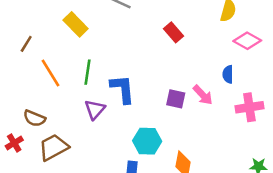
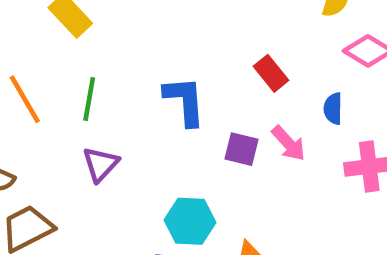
red rectangle: (174, 32) -> (271, 73), moved
blue L-shape: (123, 89) -> (185, 101), moved

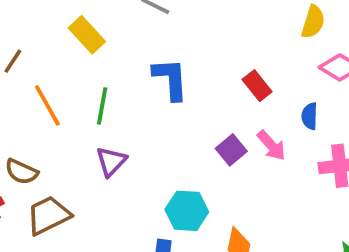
blue L-shape: (185, 101) -> (170, 79), moved
purple square: (241, 149) -> (231, 150), turned 36

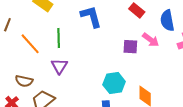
blue semicircle: (310, 116) -> (167, 20), size x1.5
purple square: (231, 150) -> (130, 47), turned -35
purple triangle: (111, 161) -> (59, 66), moved

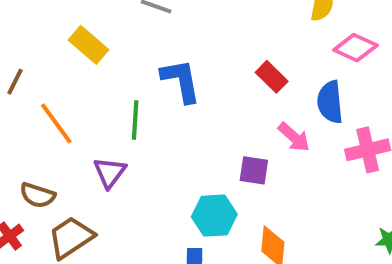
green line: (59, 38) -> (135, 120), moved
purple square: (130, 47) -> (254, 170), moved

